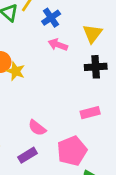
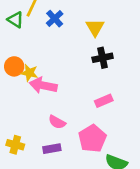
pink arrow: (58, 45) -> (43, 85), moved, size x1.5
purple rectangle: (28, 155) -> (52, 149), turned 30

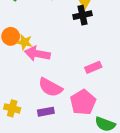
black cross: (103, 58) -> (82, 15), moved
pink semicircle: (57, 122) -> (50, 87), size x1.5

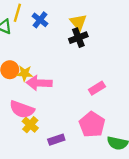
pink semicircle: (50, 87) -> (22, 109), moved
yellow cross: (12, 108) -> (30, 125), moved, turned 35

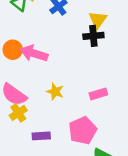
yellow star: (25, 73) -> (55, 92), moved
pink arrow: (39, 83) -> (34, 53), moved

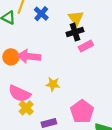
pink rectangle: (98, 94) -> (86, 46), moved

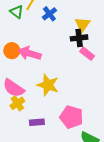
pink rectangle: (86, 46) -> (87, 54), turned 56
yellow star: (53, 84) -> (48, 85), size x1.5
pink pentagon: (82, 112) -> (71, 117), turned -30

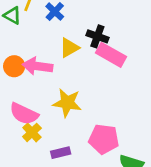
yellow triangle: (82, 24) -> (69, 48), moved, turned 35
black cross: (79, 38) -> (97, 36), turned 35
pink rectangle: (87, 54) -> (111, 55), size x1.5

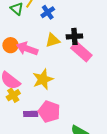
black cross: (97, 36) -> (74, 36), turned -35
yellow star: (67, 103) -> (43, 79), turned 30
pink pentagon: (104, 139) -> (49, 112), moved

